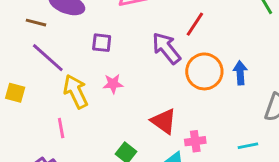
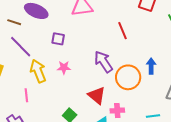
red line: (195, 24) -> (123, 31), turned -60
purple arrow: (166, 48) -> (103, 62), moved
orange circle: (204, 71) -> (128, 77), moved

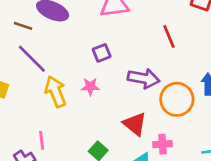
purple square: (58, 39) -> (102, 53), moved, turned -32
purple arrow: (103, 62) -> (144, 78), turned 135
pink line: (26, 95) -> (42, 140), moved

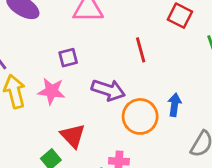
pink star: (90, 87) -> (52, 91), size x1.4
red triangle: (135, 124) -> (73, 136), moved

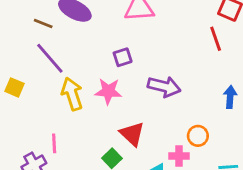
red line: (141, 50) -> (216, 39), moved
orange circle: (140, 116) -> (198, 136), moved, size x0.6

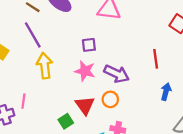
red line: (216, 39) -> (156, 59), moved
pink star: (108, 91) -> (85, 71), moved
orange circle: (198, 136) -> (110, 99), moved

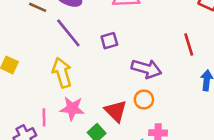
purple line: (33, 35) -> (68, 33), moved
pink star: (85, 71) -> (72, 108), moved

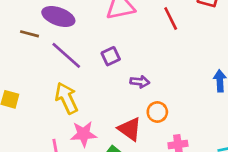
red line: (189, 44) -> (171, 18), moved
purple arrow: (146, 69) -> (140, 82), moved, size x0.6

